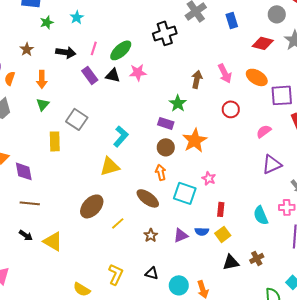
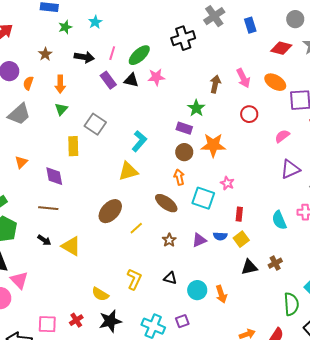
orange star: (195, 140) -> (213, 145), turned 30
purple diamond: (24, 171) -> (54, 176), moved

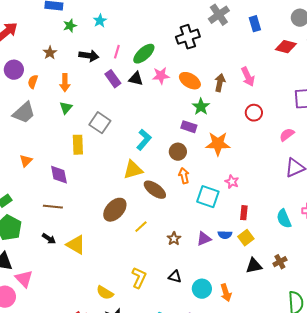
orange ellipse: (275, 82) -> (190, 81), moved
brown circle: (184, 152) -> (178, 152), moved
brown ellipse: (166, 203) -> (155, 190), moved

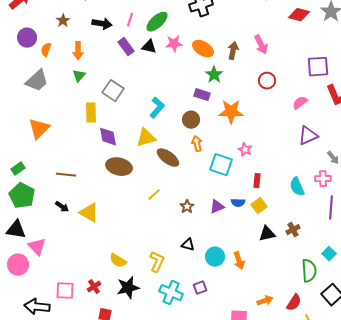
orange triangle: (26, 161) -> (39, 129), size x1.6
purple diamond: (59, 175) -> (108, 137), moved
brown ellipse: (115, 210) -> (119, 167), moved, turned 60
yellow L-shape: (139, 278) -> (157, 262), moved

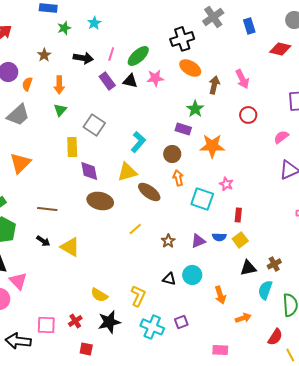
orange ellipse: (203, 49) -> (190, 68), moved
cyan semicircle: (297, 187) -> (265, 290), moved, turned 42
cyan circle: (215, 257) -> (192, 275), moved
orange arrow: (265, 301) -> (243, 318), moved

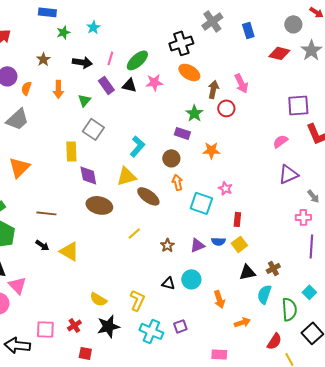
green triangle: (60, 110) -> (84, 100), moved
red circle: (248, 115) -> (226, 108), moved
orange star: (212, 146) -> (211, 150), size x0.7

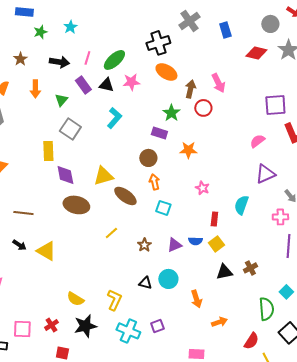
cyan L-shape: (137, 146) -> (114, 118), moved
cyan square: (201, 203) -> (163, 208), moved, size x0.7
cyan semicircle: (264, 294) -> (241, 205), moved

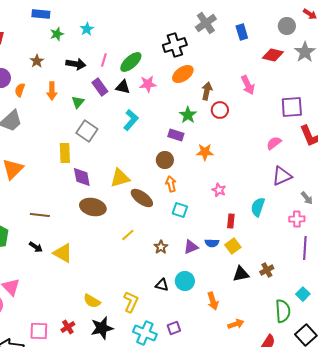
orange ellipse: (166, 72) -> (183, 74), turned -65
pink arrow: (218, 83) -> (248, 85), moved

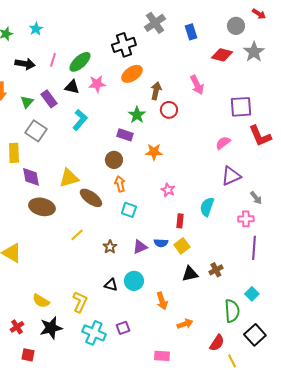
purple rectangle: (100, 87) -> (49, 99), moved

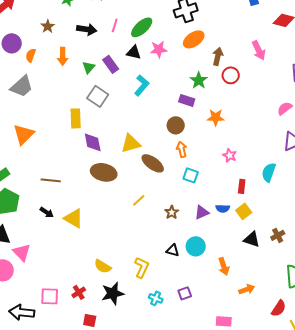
black triangle: (190, 274) -> (252, 239), turned 30
cyan cross: (94, 333) -> (156, 298), size x0.6

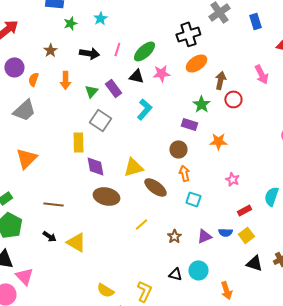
red rectangle: (242, 186) -> (244, 210), turned 56

